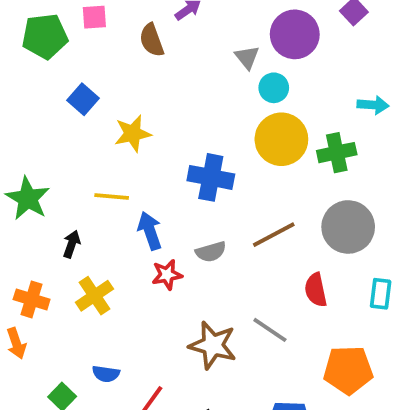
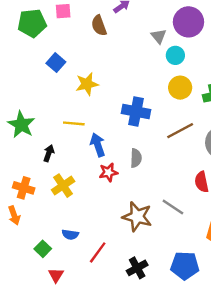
yellow circle: (281, 139) -> (180, 88), size x0.7
brown line: (274, 235) -> (180, 131), moved
gray semicircle: (211, 252) -> (136, 158), turned -72

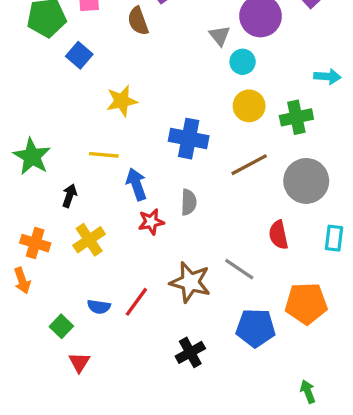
blue square: (56, 63) -> (79, 55), moved
red line: (98, 252) -> (136, 302), moved
blue pentagon: (185, 266) -> (256, 328), moved

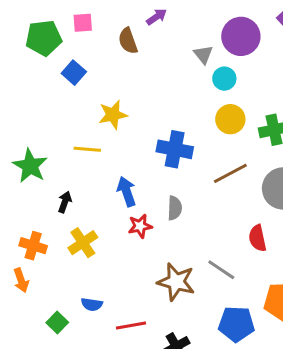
yellow line: (104, 155) -> (87, 149), moved
red line: (136, 302) -> (131, 325), moved, turned 44

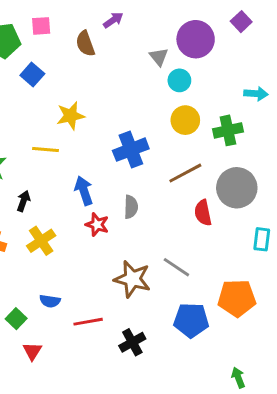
blue cross: (175, 149) -> (131, 150), turned -32
red star: (140, 226) -> (97, 225), turned 30
red semicircle: (257, 238) -> (203, 213), moved

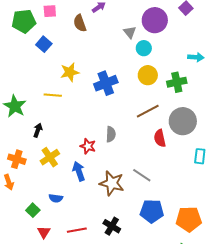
blue cross: (131, 150) -> (106, 83), moved
blue arrow: (84, 191) -> (79, 171), moved
orange pentagon: (237, 298) -> (189, 219), moved
red line: (88, 322) -> (77, 230), moved
black cross: (132, 342) -> (112, 226), turned -30

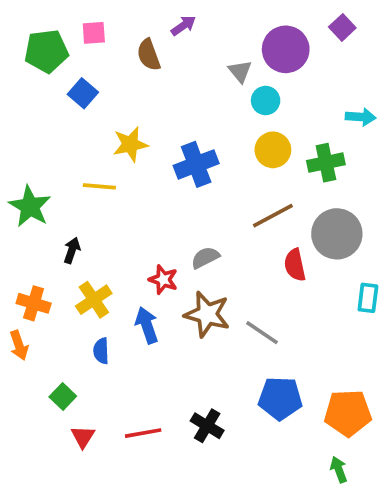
gray semicircle: (111, 134) -> (205, 258), turned -119
brown star: (112, 183) -> (207, 314), moved
blue semicircle: (56, 198) -> (101, 351), moved, turned 80

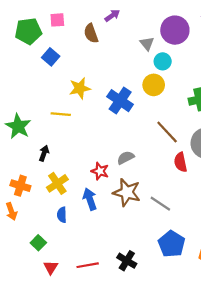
yellow circle: (273, 150) -> (154, 85), moved
blue cross: (196, 164) -> (120, 101), turned -35
brown line: (273, 216) -> (167, 132), turned 75
blue pentagon: (280, 398) -> (172, 244), turned 30

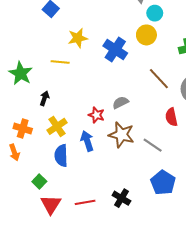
red semicircle: (181, 162) -> (171, 117), moved
blue semicircle: (62, 215) -> (61, 156), size x1.5
red triangle: (51, 267) -> (51, 204), size x1.5

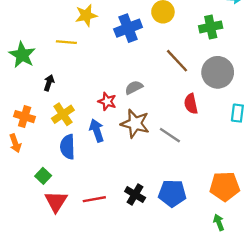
blue cross: (115, 49) -> (128, 28), turned 35
blue pentagon: (163, 183) -> (172, 193), moved, turned -30

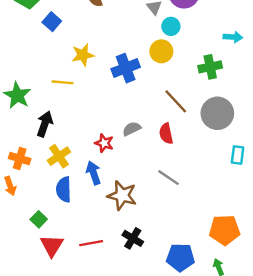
black arrow: (49, 83) -> (45, 124), size x1.5
red semicircle: (191, 104) -> (166, 134), moved
brown star: (135, 124) -> (122, 195), moved
blue pentagon: (172, 193) -> (180, 257), moved

